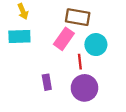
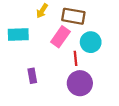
yellow arrow: (23, 11) -> (42, 11), moved, turned 56
purple rectangle: (47, 82) -> (32, 76), moved

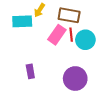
cyan rectangle: (18, 35) -> (22, 21), moved
red line: (76, 58) -> (71, 35), moved

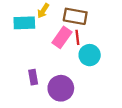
cyan circle: (85, 40) -> (90, 55), moved
purple circle: (75, 79) -> (61, 88), moved

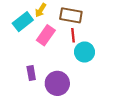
cyan rectangle: (24, 23) -> (23, 22), turned -36
pink rectangle: (62, 37) -> (46, 35), moved

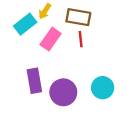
cyan circle: (84, 52) -> (103, 88), moved
purple rectangle: (31, 73) -> (34, 81), size x1.5

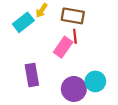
pink rectangle: (51, 39) -> (63, 47), moved
purple circle: (63, 92) -> (74, 89), moved

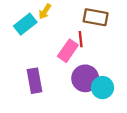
brown rectangle: (73, 16) -> (96, 17), moved
purple circle: (74, 89) -> (85, 78), moved

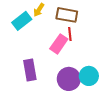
brown rectangle: (96, 17) -> (67, 15), moved
purple circle: (85, 78) -> (69, 79), moved

